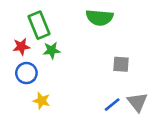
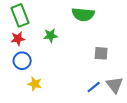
green rectangle: (39, 25) -> (20, 15), moved
green star: (52, 50) -> (51, 35), moved

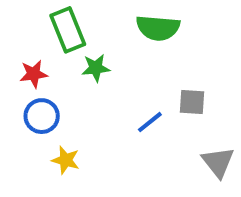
green rectangle: (20, 15) -> (68, 30), moved
blue line: (94, 87) -> (150, 122), moved

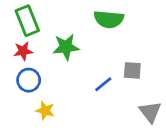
green rectangle: (68, 30) -> (27, 21), moved
green star: (96, 68) -> (66, 47), size x1.4

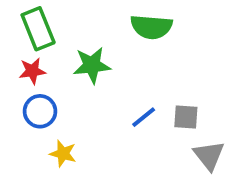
gray square: (132, 70) -> (186, 117), moved

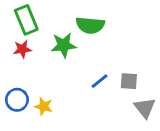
green semicircle: (151, 27) -> (90, 25), moved
blue circle: (40, 111) -> (17, 100), moved

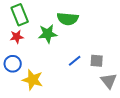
blue circle: (17, 100) -> (13, 64), moved
yellow star: (44, 106) -> (33, 80), size x1.5

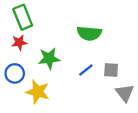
green semicircle: (68, 19) -> (89, 33), moved
green star: (48, 34) -> (49, 59), moved

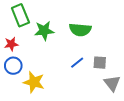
red star: (19, 42) -> (11, 44), moved
green star: (49, 59) -> (44, 31), moved

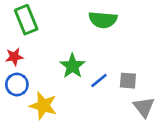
green semicircle: (80, 30) -> (103, 20), moved
green star: (44, 31) -> (72, 66), moved, turned -30

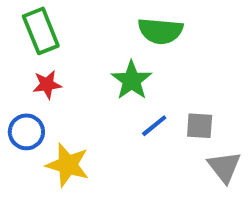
red star: (14, 57) -> (47, 84), moved
green star: (72, 66) -> (132, 80), moved

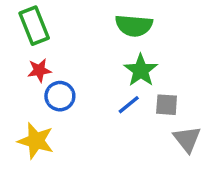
green star: (132, 80) -> (141, 70), moved
blue circle: (26, 132) -> (60, 96), moved
yellow star: (68, 165) -> (36, 141), moved

